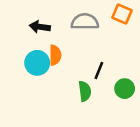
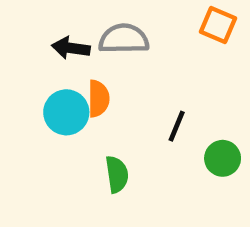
gray semicircle: (85, 22) -> (124, 39), moved
green semicircle: (85, 91) -> (117, 174), moved

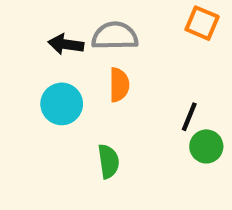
orange semicircle: (98, 99) -> (119, 85), moved
black line: (177, 126) -> (189, 117), moved

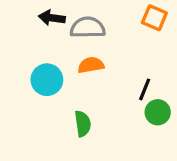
black arrow: (66, 44) -> (52, 18), moved
orange semicircle: (119, 85) -> (91, 65), turned -100

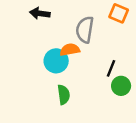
gray semicircle: (88, 28) -> (85, 30), moved, turned -80
cyan circle: (47, 80) -> (56, 61), moved

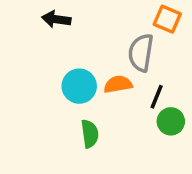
gray semicircle: (85, 30) -> (141, 53), moved
orange semicircle: (70, 50) -> (118, 84), moved

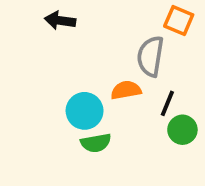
cyan circle: (79, 86) -> (85, 111), moved
green semicircle: (90, 134) -> (96, 143), turned 88

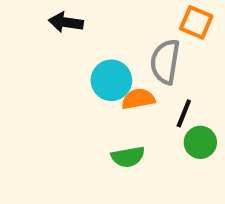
cyan circle: (85, 111) -> (111, 80), moved
green semicircle: (96, 143) -> (128, 157), moved

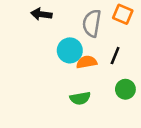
gray semicircle: (165, 62) -> (92, 23), moved
black line: (184, 113) -> (115, 56), moved

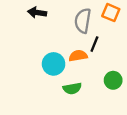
cyan circle: (70, 50) -> (54, 64), moved
black line: (115, 56) -> (94, 44), moved

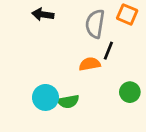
cyan circle: (54, 64) -> (46, 97), moved
green semicircle: (72, 88) -> (68, 101), moved

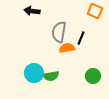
gray semicircle: (95, 24) -> (59, 32), moved
green circle: (130, 92) -> (93, 76), moved

